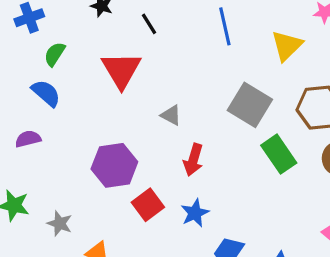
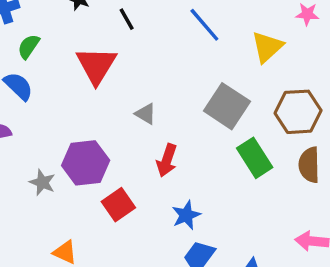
blue line: (225, 26) -> (204, 25), turned -30
blue star: (195, 213) -> (186, 215), moved
gray star: (60, 223) -> (42, 182), moved

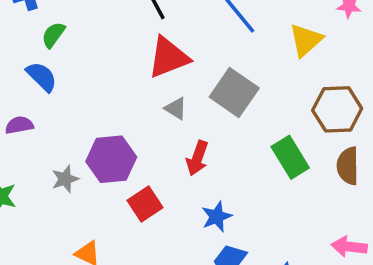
red triangle: (96, 65) -> (168, 57), moved, turned 36
gray square: (227, 106) -> (234, 93), moved
gray star: (42, 182) -> (65, 179), turned 30

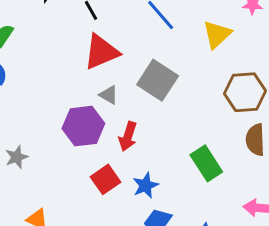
green rectangle: (290, 157) -> (206, 163), moved
purple hexagon: (111, 159) -> (83, 126), moved
red square: (145, 204) -> (106, 179), moved

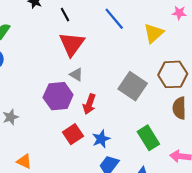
red triangle: (101, 52) -> (72, 44), turned -32
gray square: (158, 80) -> (133, 86), moved
green rectangle: (206, 163) -> (148, 138), moved

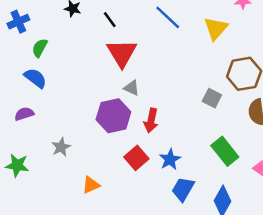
gray square: (133, 86) -> (212, 98), moved, size x0.6
orange triangle: (24, 161) -> (91, 185), moved, turned -42

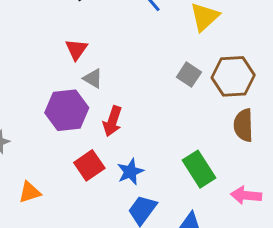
red triangle: (122, 53) -> (76, 49), moved, size x0.6
gray square: (212, 98) -> (189, 75), moved

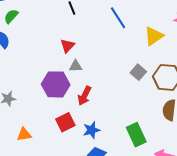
gray triangle: (93, 78) -> (76, 66), turned -40

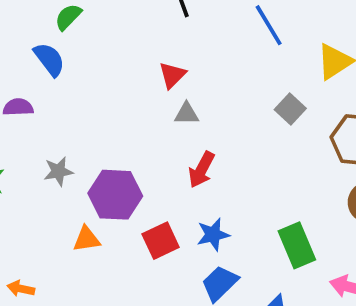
gray square: (138, 72) -> (290, 109), moved
purple hexagon: (56, 84) -> (115, 195), moved
red square: (65, 122) -> (161, 241), moved

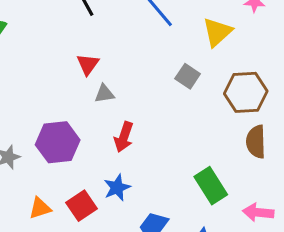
purple hexagon: (115, 195) -> (58, 142), moved
blue star: (213, 235) -> (117, 188), moved
red square: (161, 241) -> (81, 206), moved

